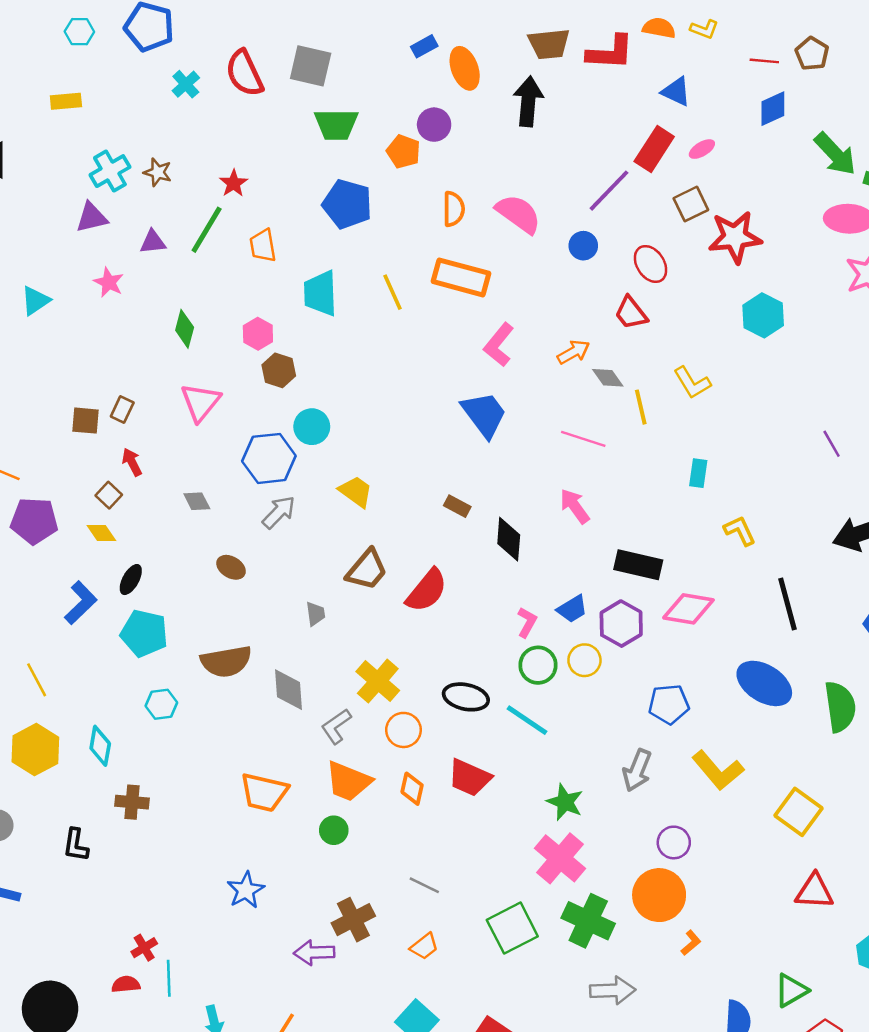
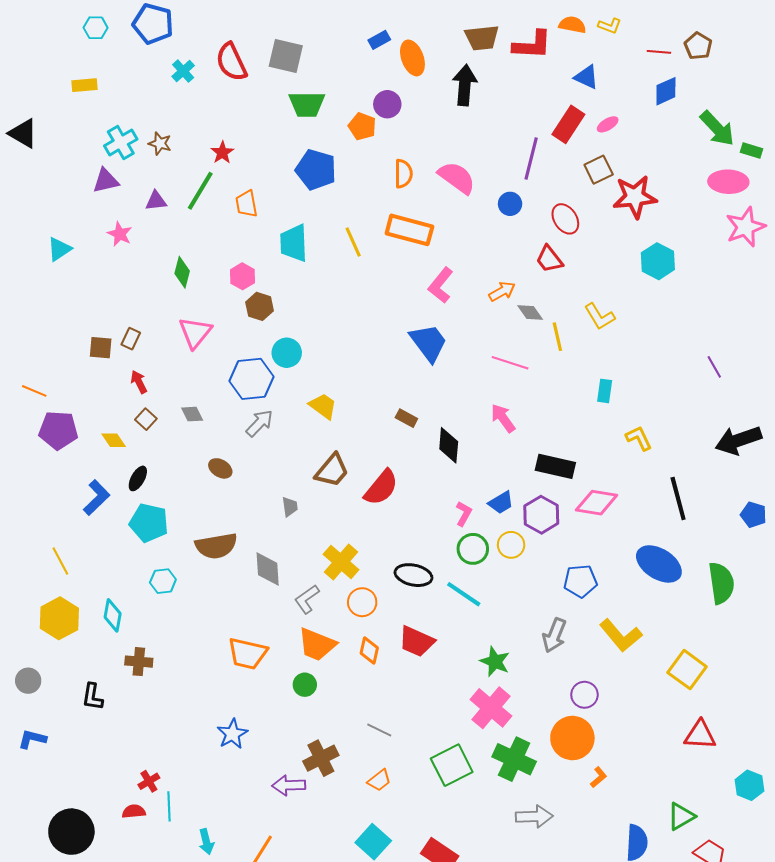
purple line: (609, 191) -> (531, 159), turned -30
brown square: (109, 495) -> (146, 419), moved

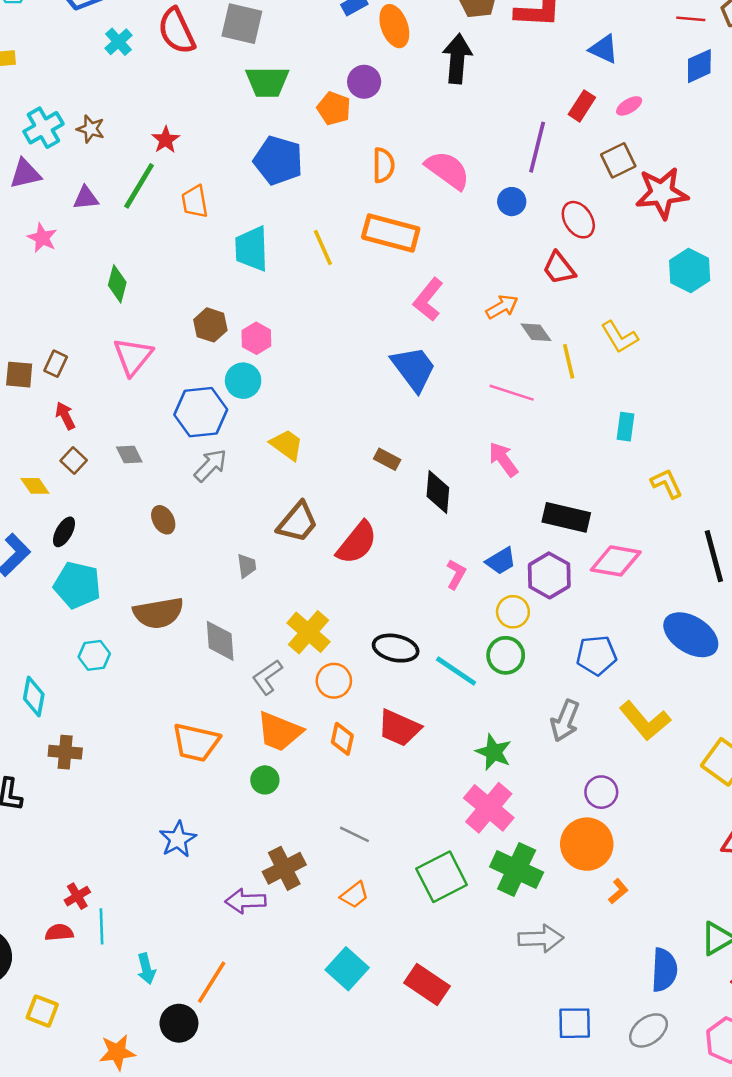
red rectangle: (568, 124) -> (582, 106), size x0.7
pink hexagon: (242, 276) -> (256, 338), moved
brown ellipse: (220, 468) -> (163, 520), turned 30
green circle: (473, 549) -> (506, 655), moved

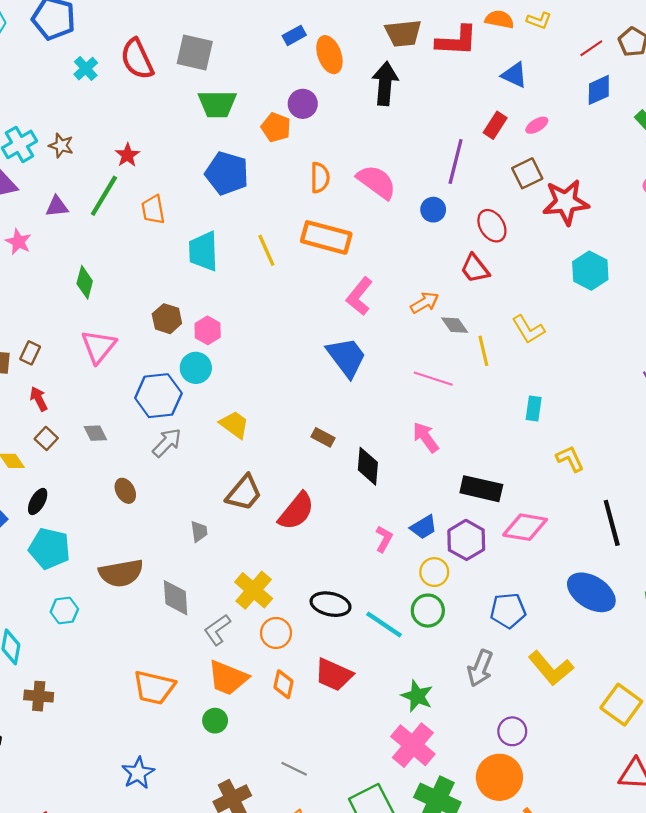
red line: (691, 19) -> (591, 48), turned -40

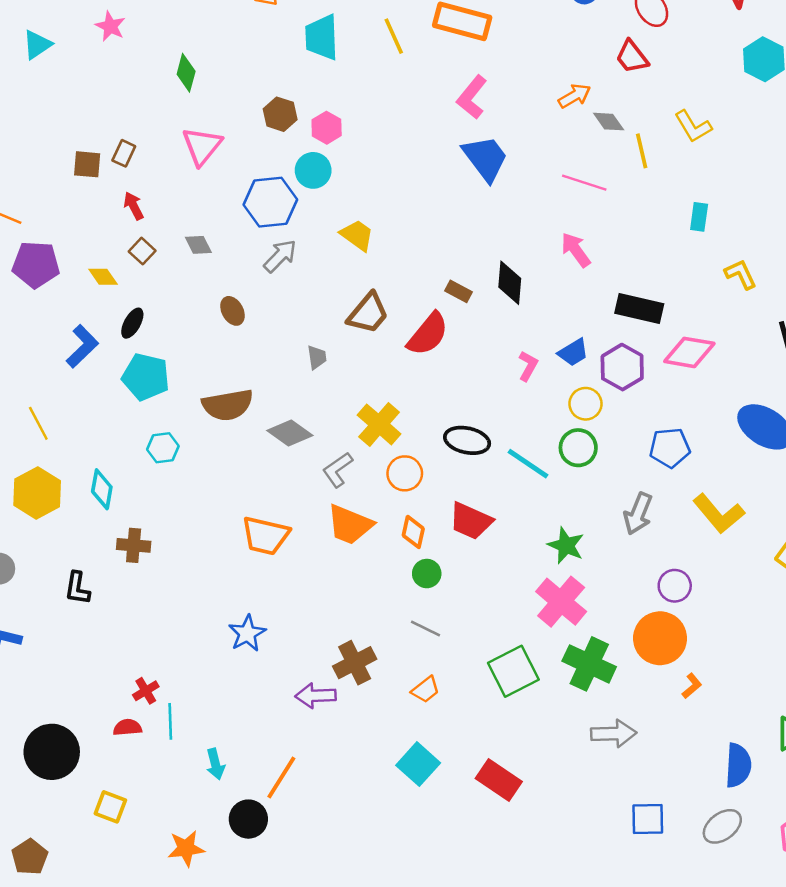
pink L-shape: (359, 296) -> (472, 97), moved
brown rectangle: (323, 437) -> (458, 291), moved
gray diamond: (176, 598) -> (290, 433), turned -51
green circle: (215, 721) -> (427, 574), moved

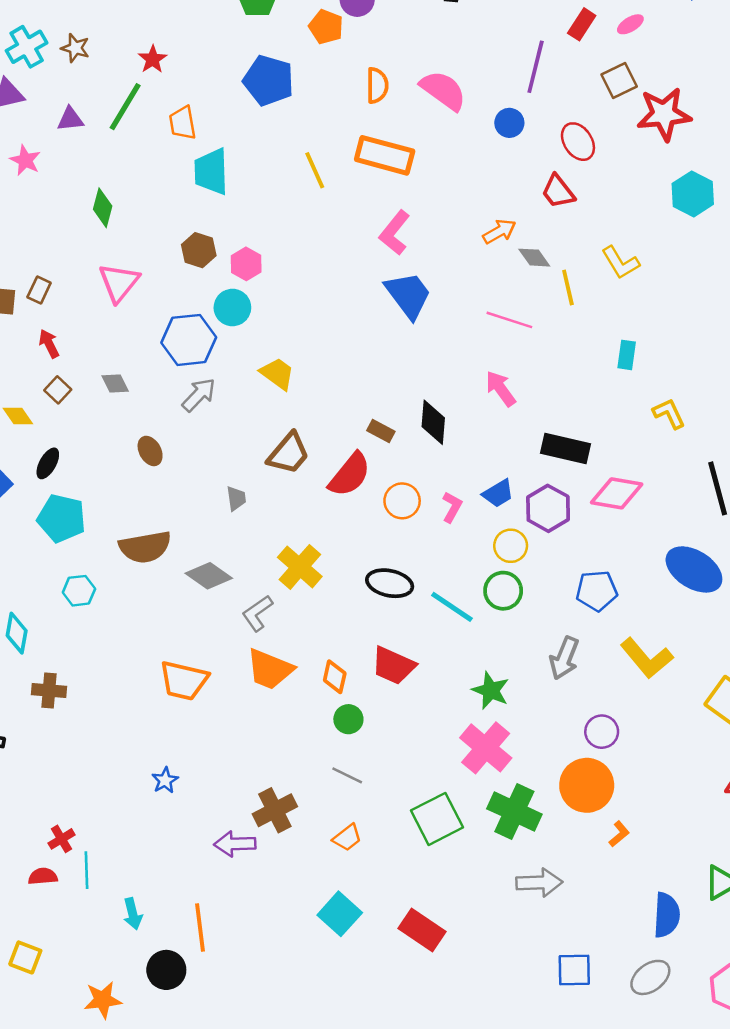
cyan trapezoid: (322, 37) -> (211, 172), moved
orange circle: (405, 473) -> (402, 501), moved
blue star: (247, 633) -> (165, 780), size x0.7
orange line: (281, 778) -> (200, 928), turned -39

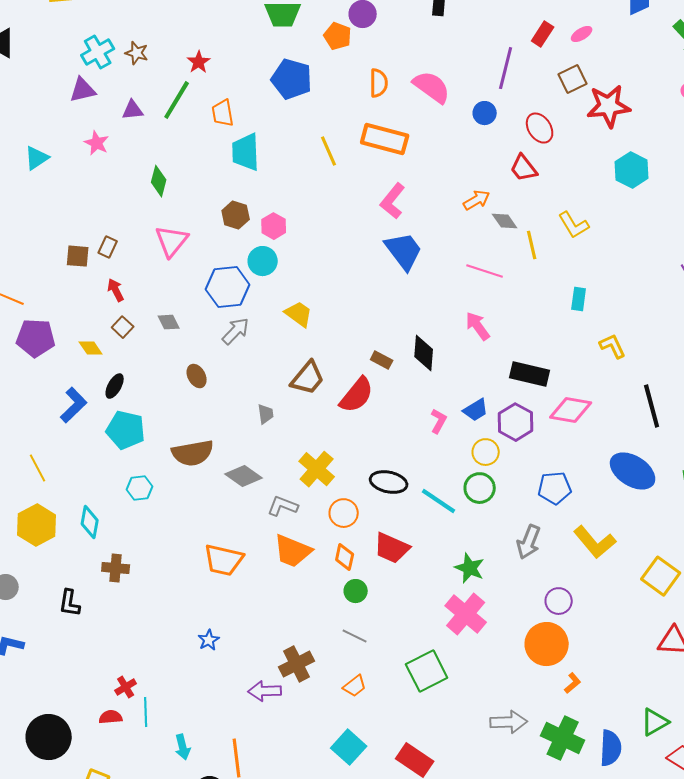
orange circle: (402, 501) -> (344, 513), moved
gray L-shape: (257, 613) -> (283, 506), turned 56
green cross: (514, 811) -> (563, 738), moved

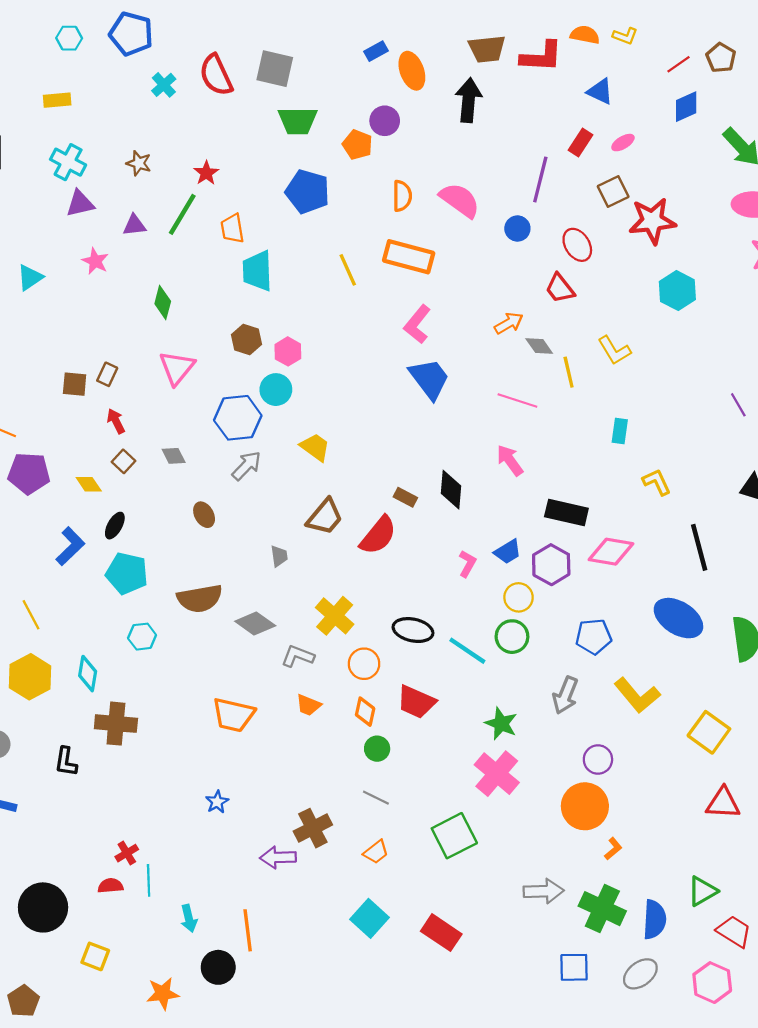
cyan cross: (98, 52) -> (68, 162), moved, turned -32
orange trapezoid: (293, 551) -> (309, 705), size x0.6
brown cross: (116, 568) -> (116, 724), size x1.4

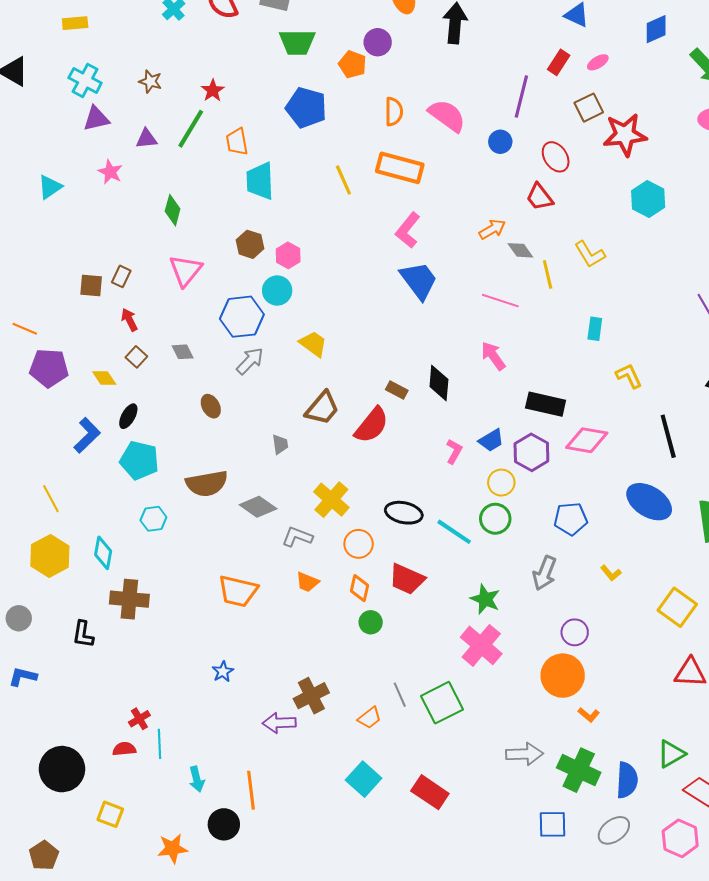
yellow L-shape: (637, 695) -> (611, 573), size x0.5
gray line: (376, 798) -> (400, 695), moved, turned 40
orange L-shape: (613, 849) -> (589, 715), turned 80

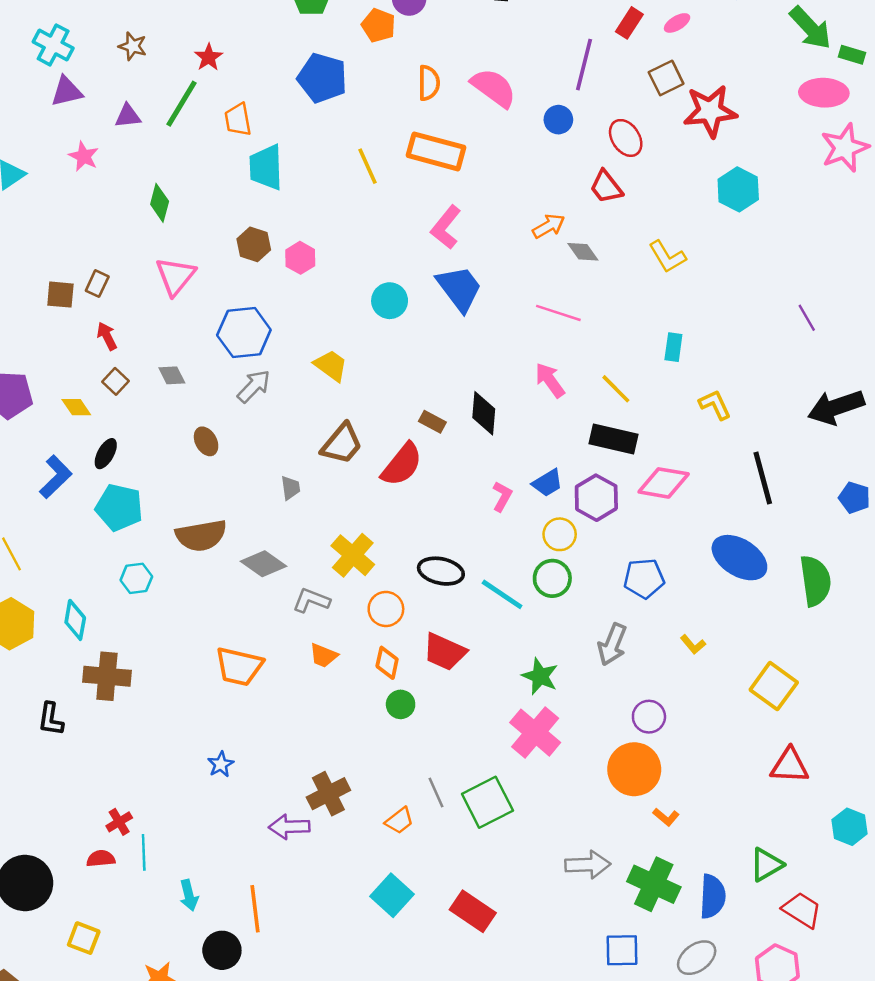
yellow line: (548, 274) -> (616, 389), moved, turned -32
cyan circle: (277, 291) -> (390, 301), moved

